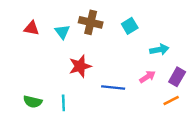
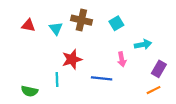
pink arrow: (147, 77) -> (122, 59), moved, turned 112
cyan line: (63, 103) -> (57, 79), moved

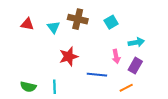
purple rectangle: (159, 69) -> (135, 66), moved
cyan line: (57, 79) -> (54, 87), moved
orange line: (154, 90) -> (126, 88), moved

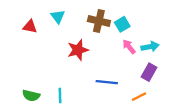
brown cross: (78, 19) -> (99, 21), moved
cyan triangle: (53, 27) -> (58, 17), moved
red star: (69, 56) -> (78, 50), moved
pink arrow: (116, 56) -> (129, 47), moved, turned 152

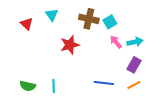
red triangle: (30, 27) -> (27, 24), turned 32
blue line: (107, 82) -> (104, 83), moved
orange line: (139, 97) -> (134, 85), moved

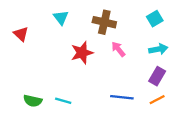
cyan square: (110, 22) -> (155, 19), moved
red triangle: (27, 24) -> (21, 34), moved
pink arrow: (116, 42) -> (118, 49), moved
cyan line: (54, 86) -> (63, 101), turned -72

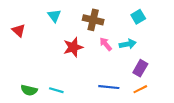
cyan arrow: (158, 49) -> (128, 44), moved

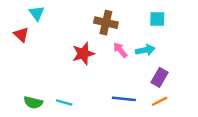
cyan triangle: (54, 16) -> (37, 13), moved
cyan square: (138, 17) -> (157, 19), turned 32

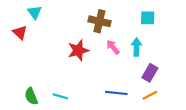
cyan arrow: (145, 50) -> (136, 47), turned -78
green semicircle: (33, 102) -> (31, 96), turned 54

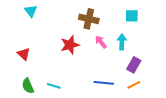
red triangle: (20, 32) -> (24, 54), moved

